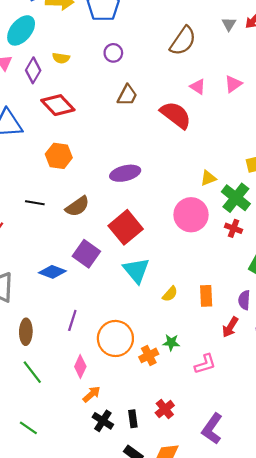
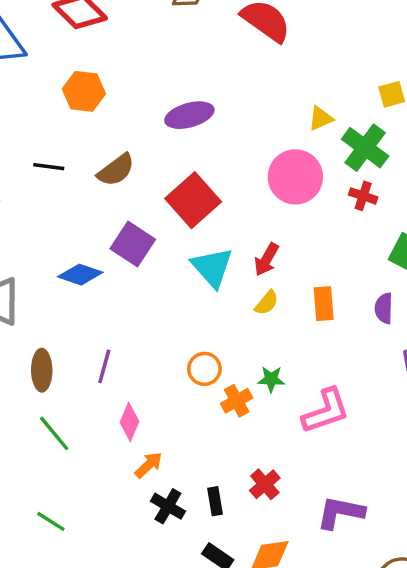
purple line: (72, 320) -> (104, 366), moved
red arrow: (230, 327) -> (267, 259), moved
orange circle: (115, 338) -> (204, 369), moved, size x0.6
pink L-shape: (205, 364) -> (326, 411), size x1.4
purple L-shape: (212, 429) -> (340, 513), turned 68

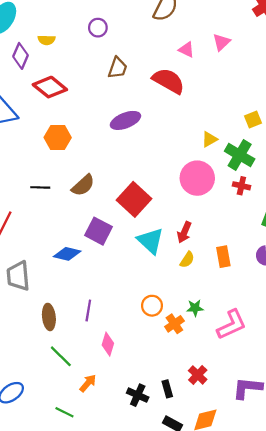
purple ellipse: (189, 115) -> (125, 120), moved
orange arrow: (149, 465) -> (88, 383), moved

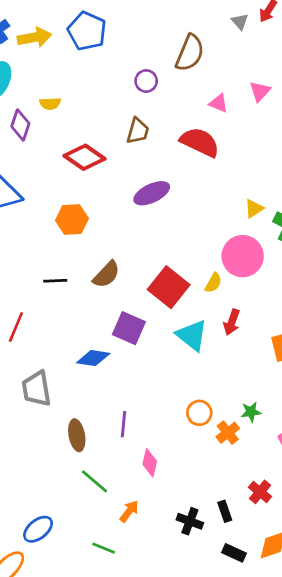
purple circle: (98, 28) -> (146, 81), moved
red diamond: (50, 87) -> (85, 157), moved
yellow semicircle: (187, 260) -> (213, 283), moved

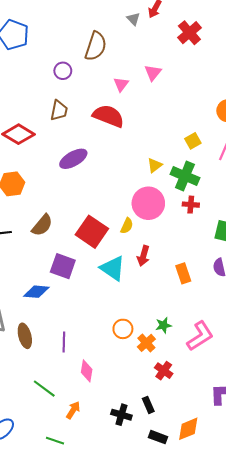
pink triangle: (219, 103) -> (121, 84), turned 49
brown ellipse: (77, 435) -> (25, 336), moved
red cross: (260, 492) -> (164, 371), moved

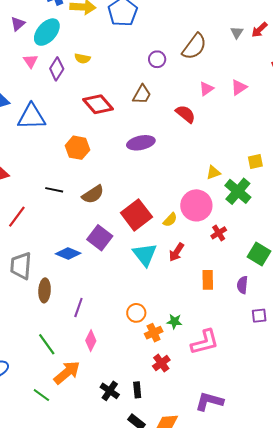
red semicircle: (108, 116) -> (185, 114), size x0.7
red cross: (191, 205) -> (219, 233), moved, turned 35
orange arrow: (73, 410) -> (67, 373), size x1.6

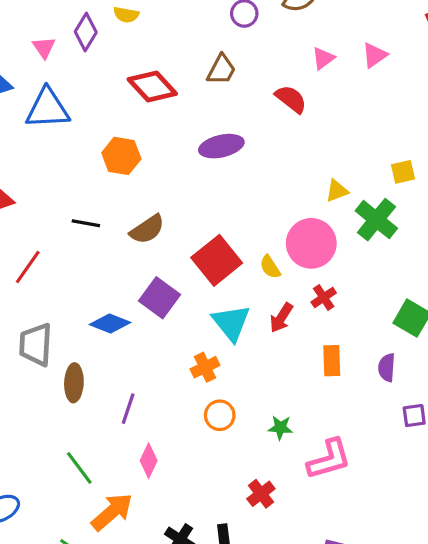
pink triangle: (31, 61) -> (44, 48), moved
yellow semicircle: (170, 220) -> (270, 267), turned 105
red cross: (219, 233) -> (324, 298), moved
orange cross: (154, 333) -> (205, 367), moved

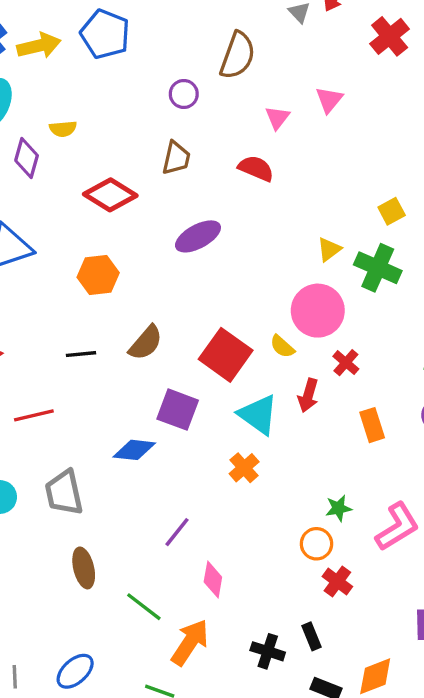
red line: (28, 267) -> (34, 415), turned 57
brown ellipse: (74, 383) -> (84, 568), moved
purple line: (128, 409) -> (177, 532), turned 36
orange circle: (220, 415) -> (316, 544), moved

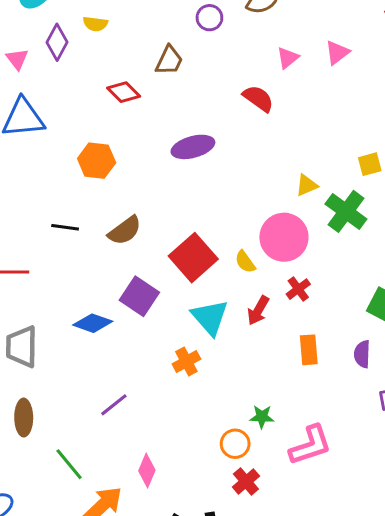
brown trapezoid: (176, 158) -> (169, 61), moved
red diamond: (110, 195) -> (124, 92), size x0.7
pink diamond: (213, 579) -> (147, 470), moved

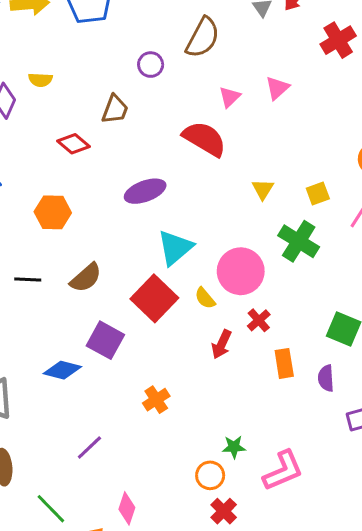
red semicircle: (258, 98) -> (204, 139), size x1.4
yellow triangle: (307, 185) -> (263, 189), moved, turned -30
cyan triangle: (210, 317) -> (175, 248), moved, turned 36
orange rectangle: (309, 350) -> (284, 363), moved

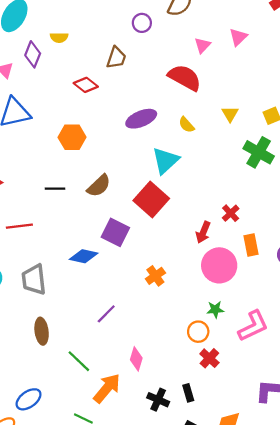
pink circle: (241, 271) -> (219, 265), moved
yellow semicircle: (205, 298) -> (187, 125), moved

